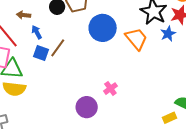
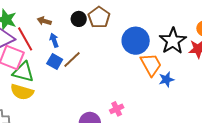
blue circle: (103, 28) -> (136, 41), moved
blue star: (168, 34) -> (166, 79), moved

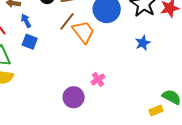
brown line: (72, 59) -> (67, 21), moved
orange trapezoid: (151, 65) -> (83, 32), moved

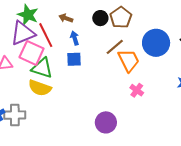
blue square: (30, 42) -> (74, 59), turned -35
pink cross: (98, 79) -> (137, 90), moved, turned -32

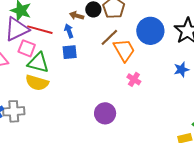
brown arrow: (66, 18) -> (77, 16), moved
red line: (46, 35) -> (40, 30), turned -45
pink square: (32, 53) -> (27, 48), size x0.7

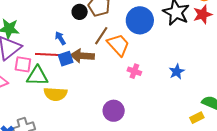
brown arrow: (77, 16) -> (82, 56), moved, size x1.6
red line: (40, 30) -> (48, 55), moved
blue star: (181, 69) -> (177, 72), moved
yellow semicircle: (37, 83) -> (55, 94), moved

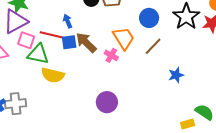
blue circle: (140, 20) -> (149, 18), size x0.7
brown line: (101, 36) -> (153, 46), moved
brown arrow: (82, 56) -> (86, 43), turned 30
pink cross: (134, 71) -> (111, 55), moved

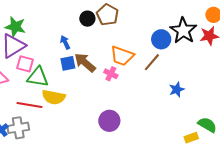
blue circle: (149, 18) -> (161, 39), moved
red line: (53, 35) -> (30, 105), moved
orange trapezoid: (124, 38) -> (122, 56), turned 145

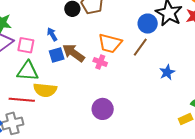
pink square: (25, 64) -> (26, 45), moved

